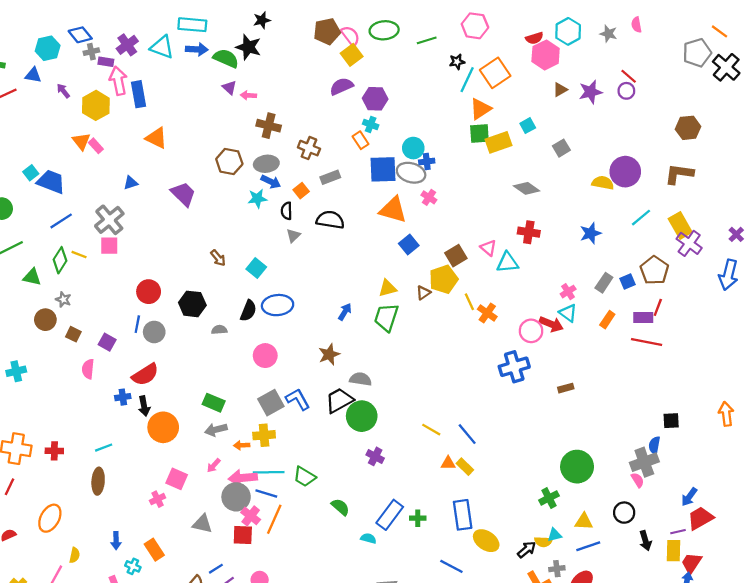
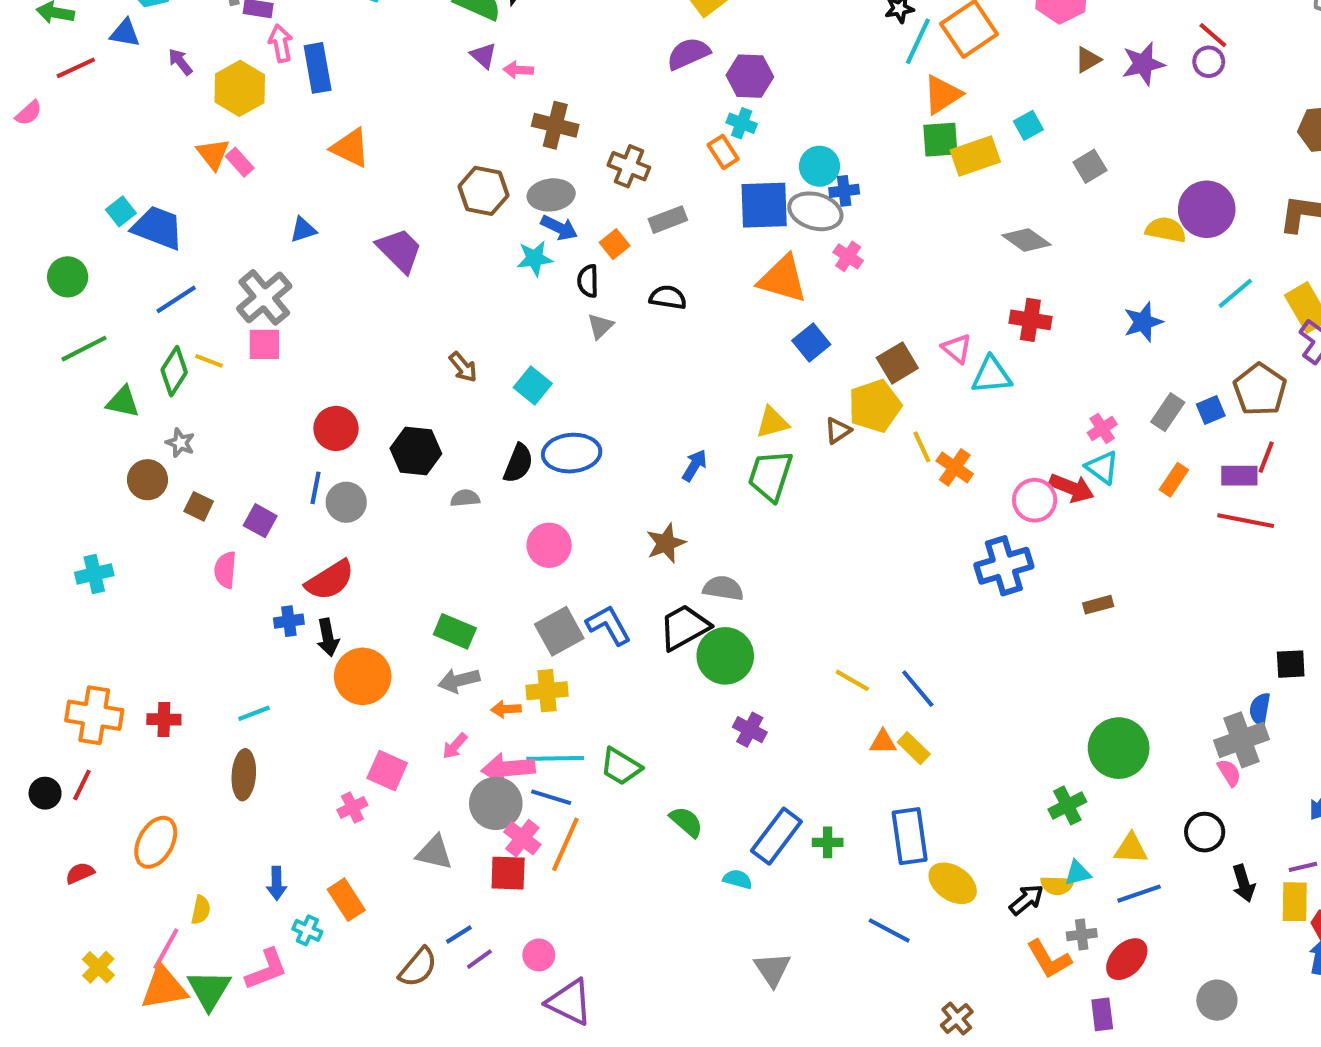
pink arrow: (118, 81) -> (281, 43), size x0.7
black semicircle: (330, 220) -> (668, 297), size x0.7

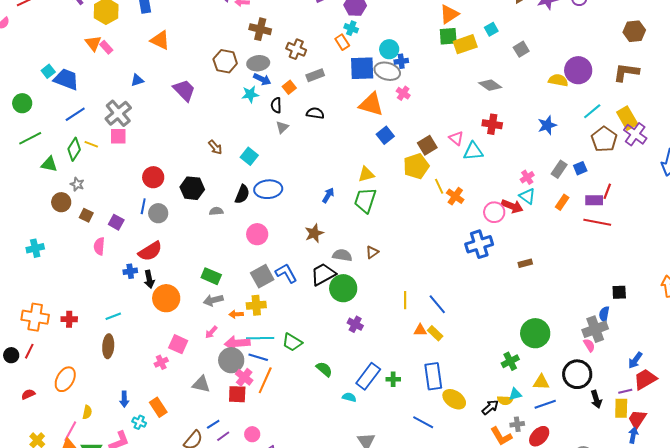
brown pentagon: (1260, 390) -> (604, 139), moved
brown triangle: (838, 431) -> (372, 252), moved
yellow line: (852, 680) -> (405, 300), turned 60
black circle: (1205, 832) -> (577, 374), size x1.5

